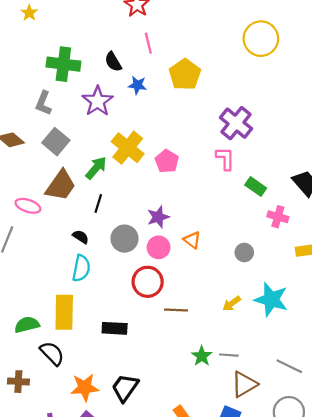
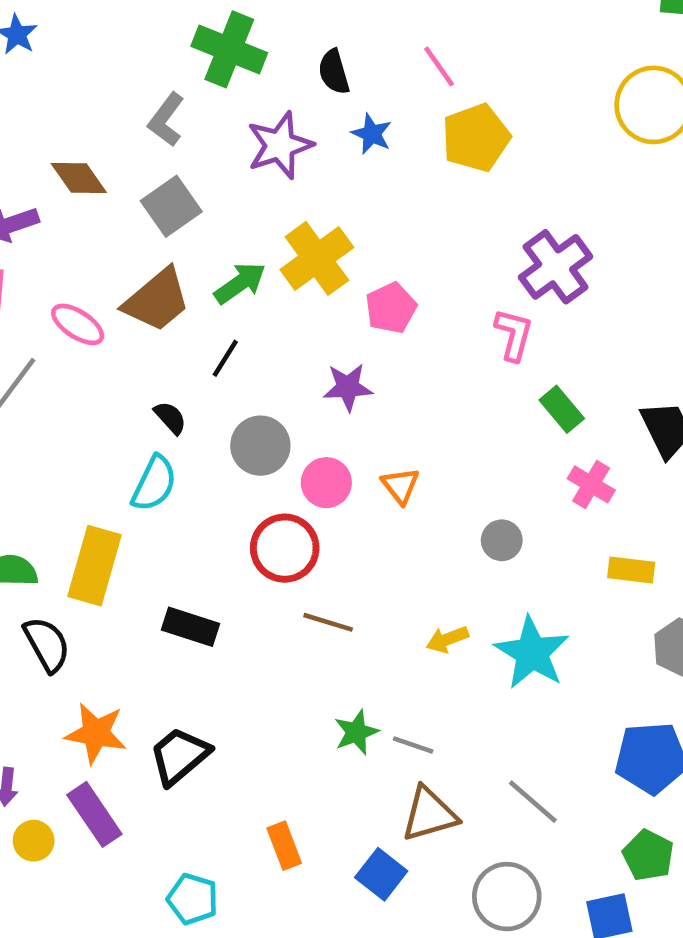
pink line: (148, 43) -> (439, 66), moved, turned -36
purple star: (158, 217) -> (348, 387), moved

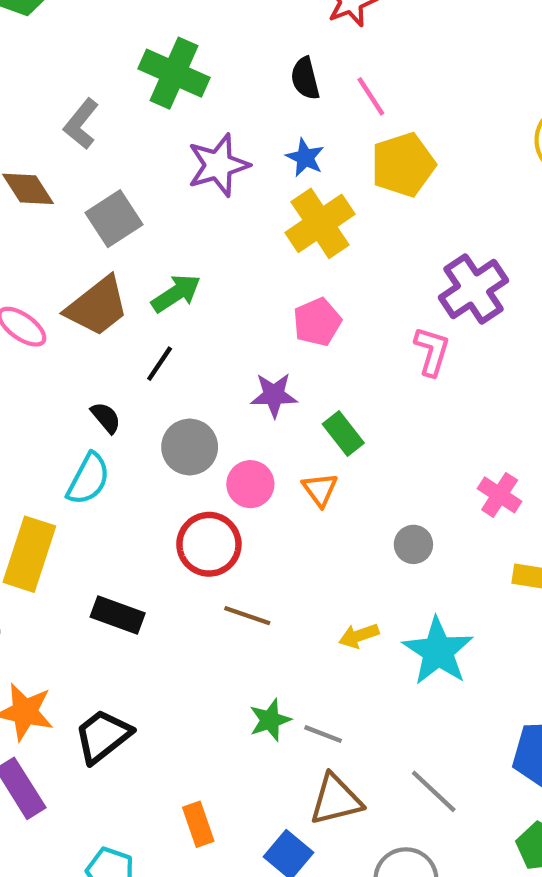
black semicircle: (334, 72) -> (305, 78), moved
gray L-shape: (166, 120) -> (81, 124), moved
yellow cross: (317, 258) -> (320, 223), moved
green rectangle: (562, 409) -> (343, 433), moved

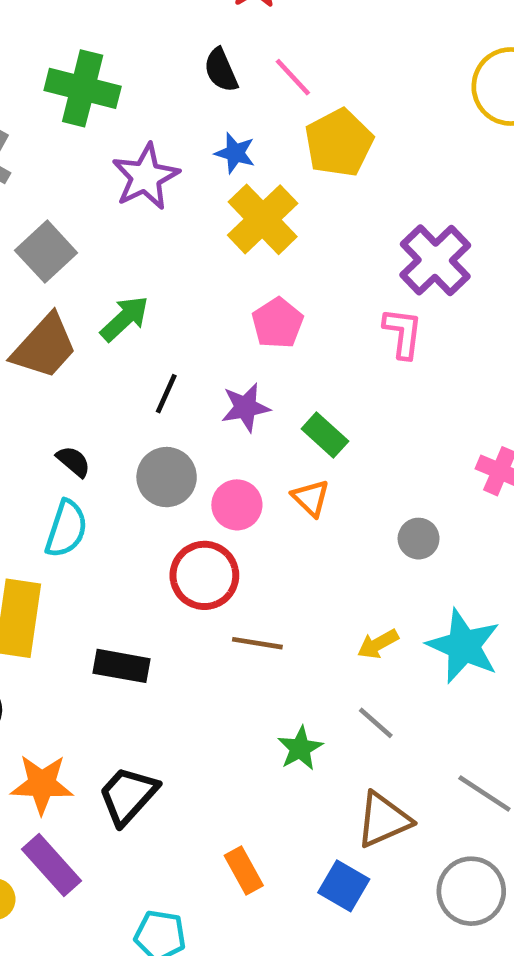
black line: (160, 364) -> (166, 394), moved
gray line: (323, 734) -> (376, 723), moved, turned 30

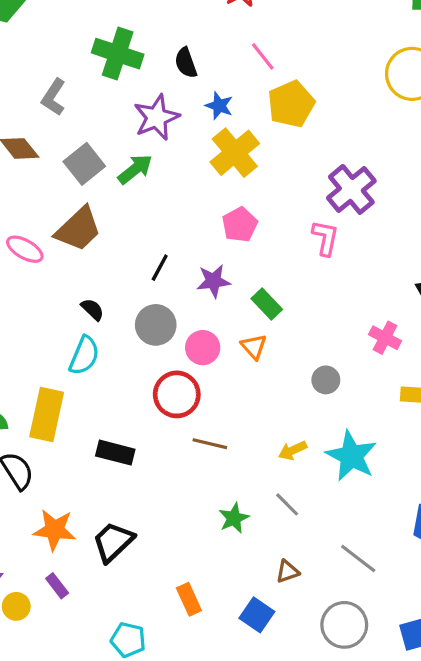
black semicircle: (221, 70) -> (186, 63), moved
green arrow: (125, 319) -> (135, 169), moved
brown triangle: (383, 820) -> (287, 571), size x0.6
purple rectangle: (51, 865) -> (57, 586), size x0.6

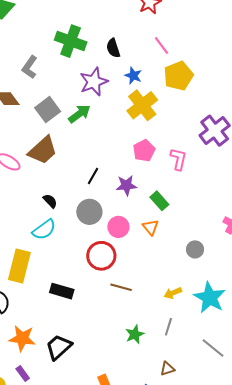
pink L-shape: (325, 238) -> (178, 159), moved
cyan semicircle: (84, 355) -> (44, 230), turned 30
gray line: (287, 504) -> (168, 327), turned 60
gray line: (358, 558) -> (213, 348), moved

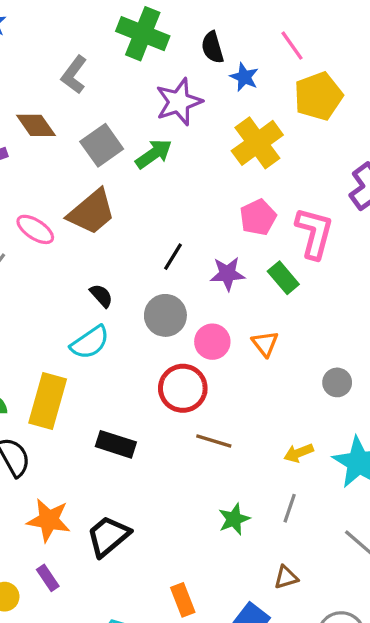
blue star: (133, 76) -> (244, 77), moved
pink L-shape: (178, 159) -> (314, 233), size x1.4
green rectangle: (159, 201) -> (283, 278), moved

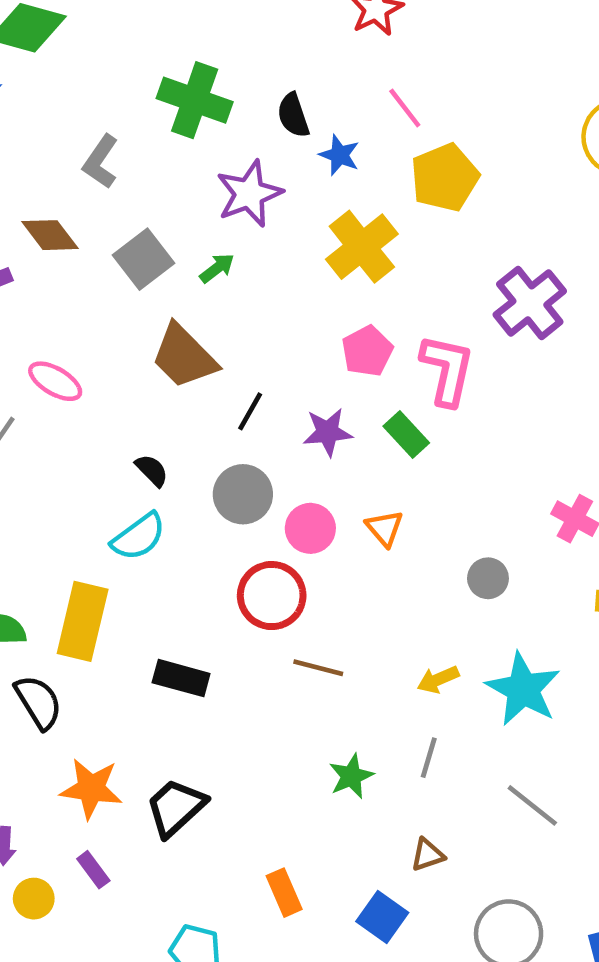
green arrow: (154, 154) -> (217, 268), size x0.7
brown trapezoid: (92, 212) -> (184, 356), moved, turned 88

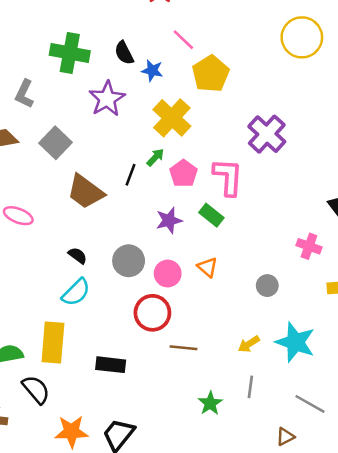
green arrow: (217, 268) -> (155, 157), moved
black line: (250, 411) -> (131, 175), moved
brown triangle: (428, 855) -> (285, 437), moved

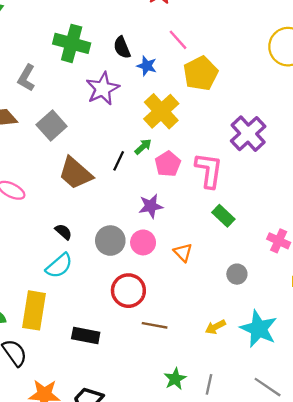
green rectangle: (211, 215) -> (223, 216), moved
pink circle: (168, 274) -> (143, 242), moved
gray line: (250, 387) -> (209, 384), moved

